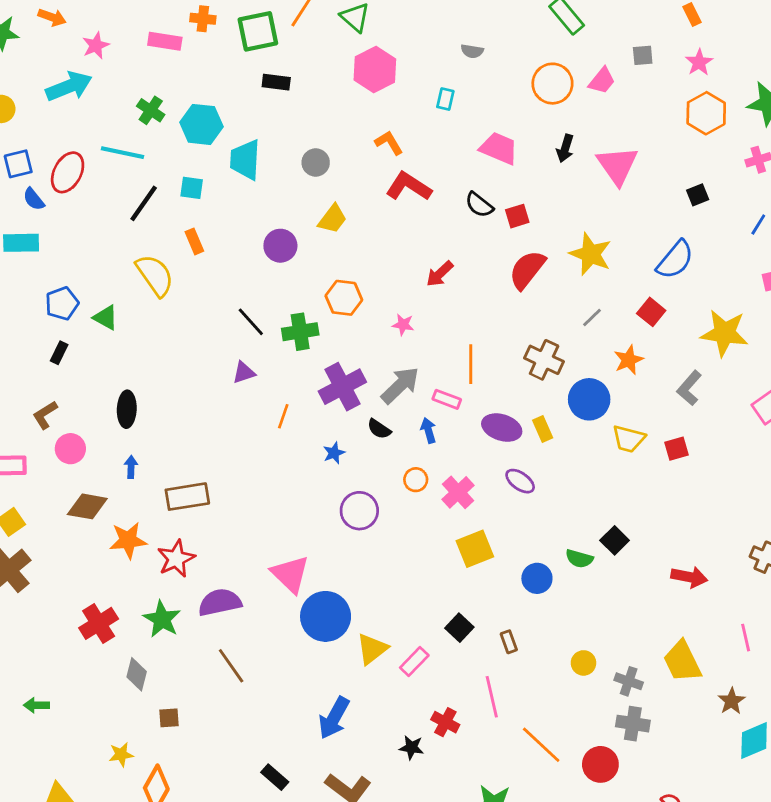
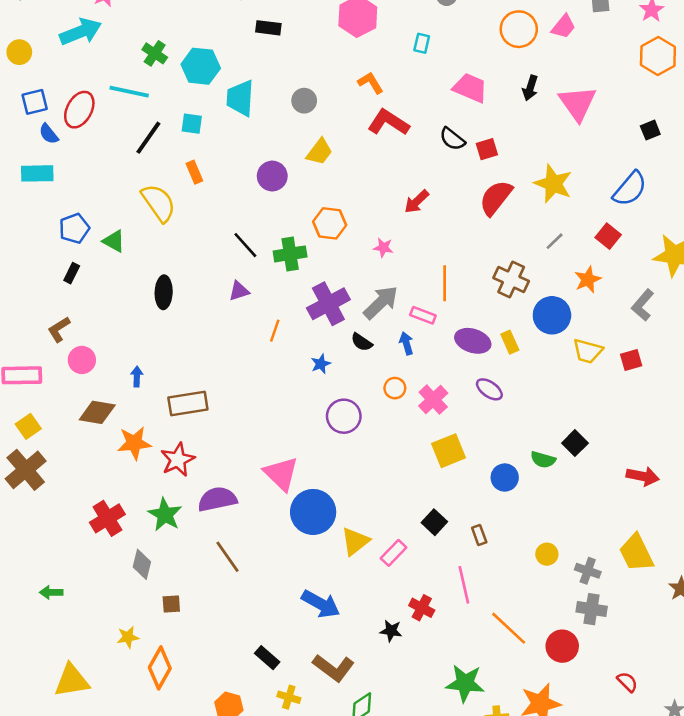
black ellipse: (127, 409) -> (164, 292), moved
blue arrow: (334, 718) -> (321, 604), turned -90

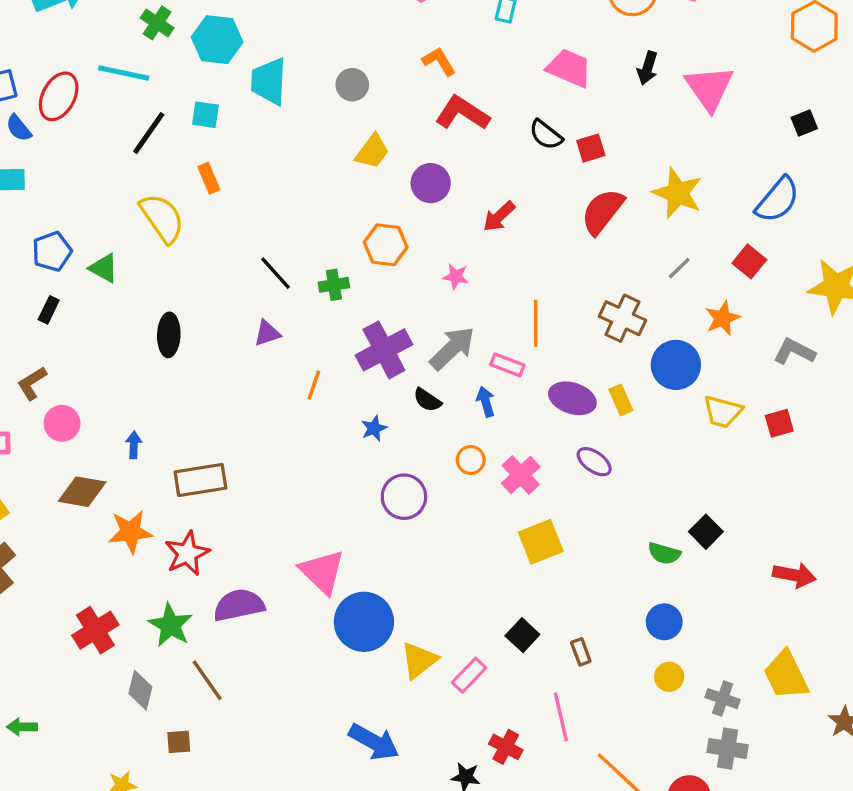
purple circle: (272, 176) -> (431, 183), moved
green cross: (290, 254) -> (334, 285), size x0.7
gray L-shape: (643, 305) -> (794, 352), turned 76
blue circle: (505, 478) -> (664, 622), moved
brown line: (228, 557) -> (207, 680), moved

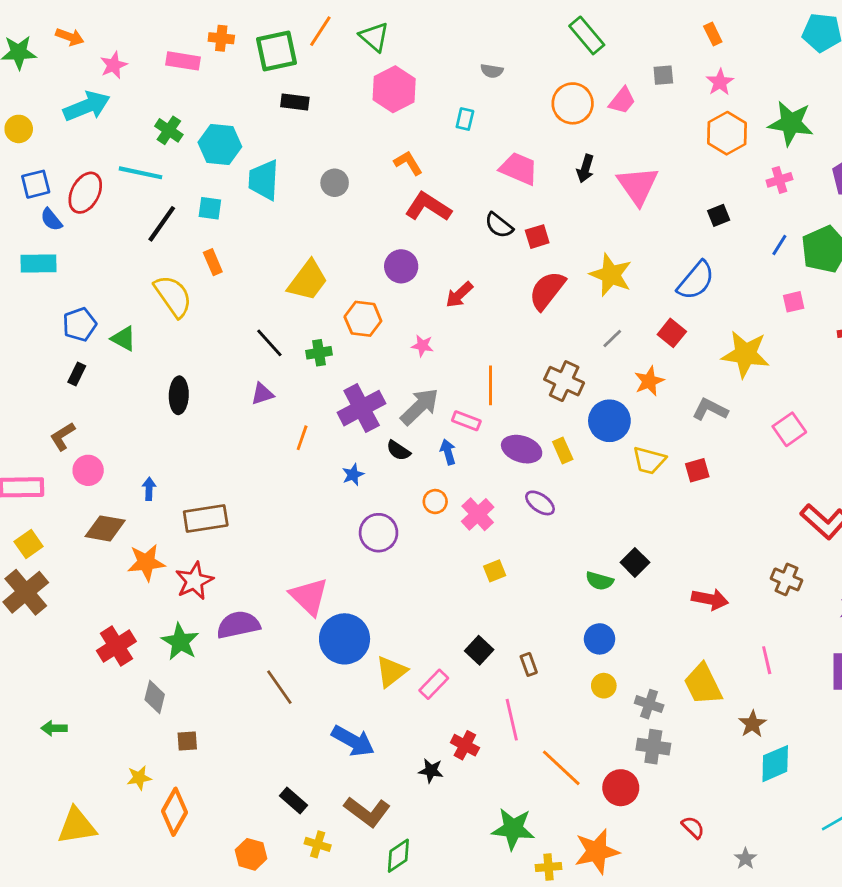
yellow trapezoid: (372, 151) -> (308, 281), moved, size x1.4
yellow square: (541, 542) -> (495, 571), size x0.6
brown line: (207, 680) -> (279, 687), moved

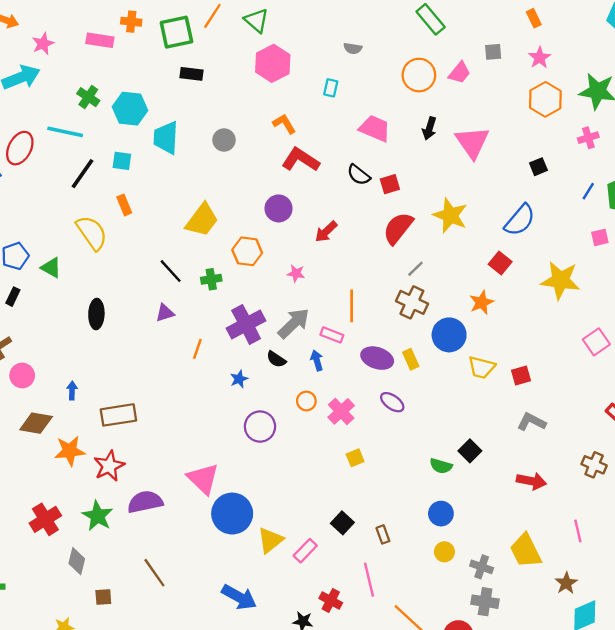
gray line: (612, 339) -> (415, 269), moved
gray L-shape: (710, 409) -> (531, 422), moved
brown line: (279, 687) -> (154, 573), moved

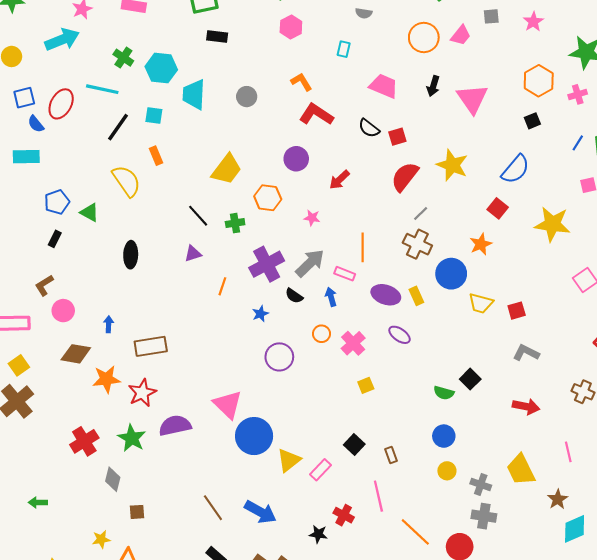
pink hexagon: (273, 63) -> (291, 27), size x0.7
orange hexagon: (545, 99) -> (539, 81), moved
brown line: (154, 573) -> (213, 508), moved

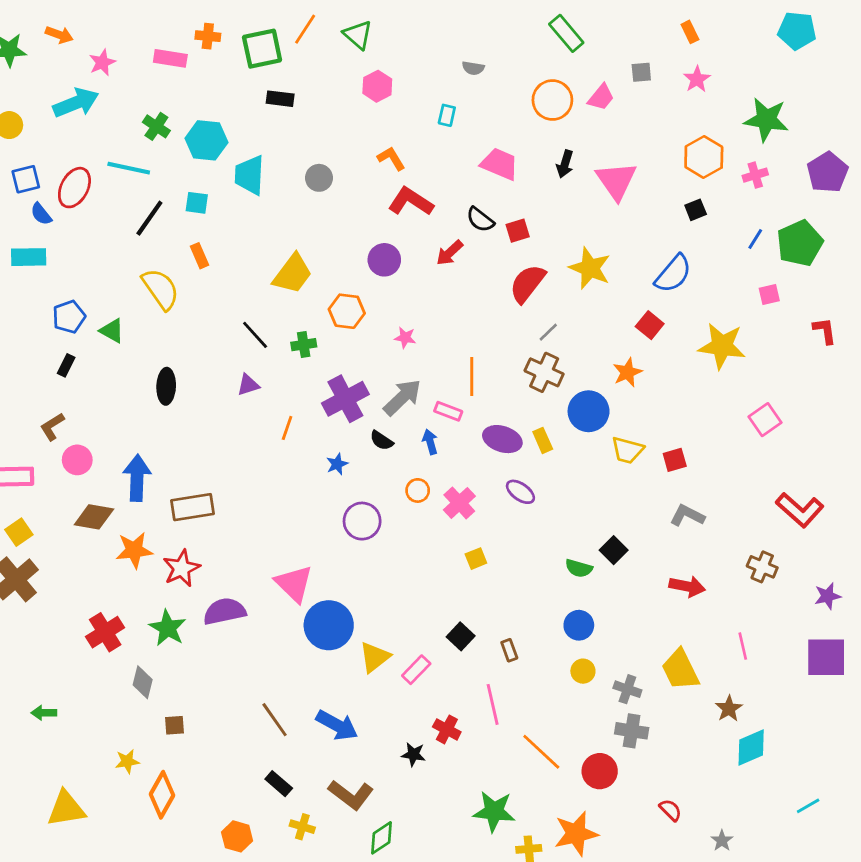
red arrow: (339, 180) -> (450, 253), moved
blue arrow: (109, 324) -> (137, 478), size x2.0

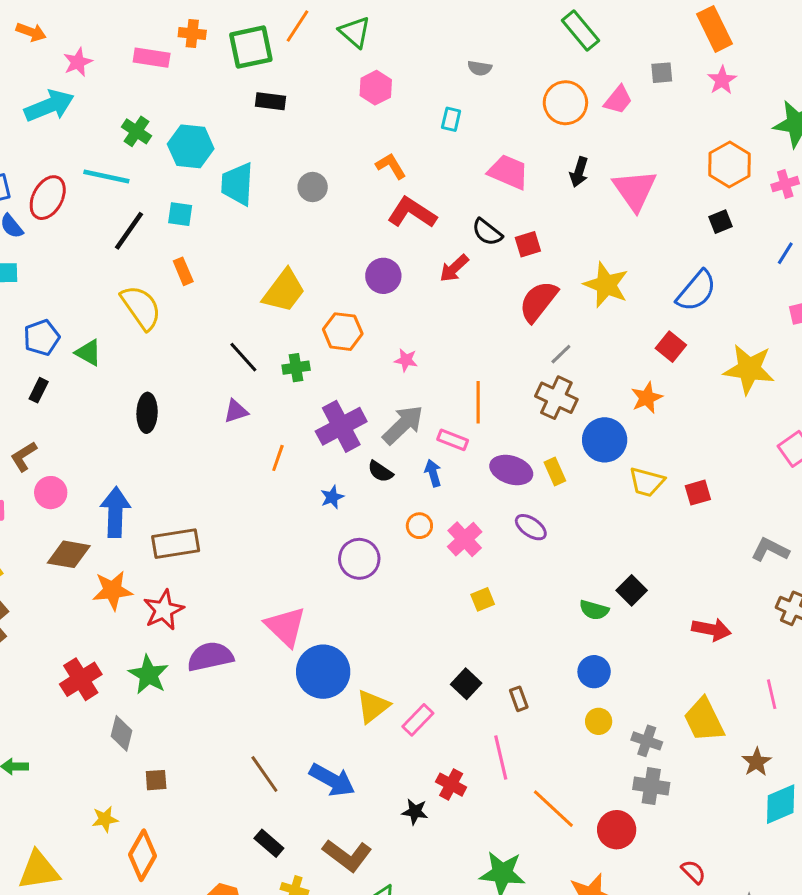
orange rectangle: (690, 32) -> (714, 29), size x1.8
gray L-shape: (687, 515) -> (770, 550), moved

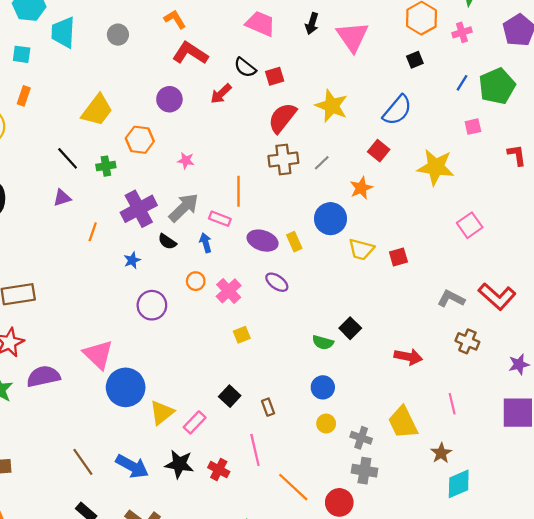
orange rectangle: (183, 271) -> (24, 96), turned 42
gray line: (561, 354) -> (322, 163), moved
brown cross: (556, 398) -> (283, 159), moved, turned -32
black star: (415, 812) -> (179, 464), moved, size x1.5

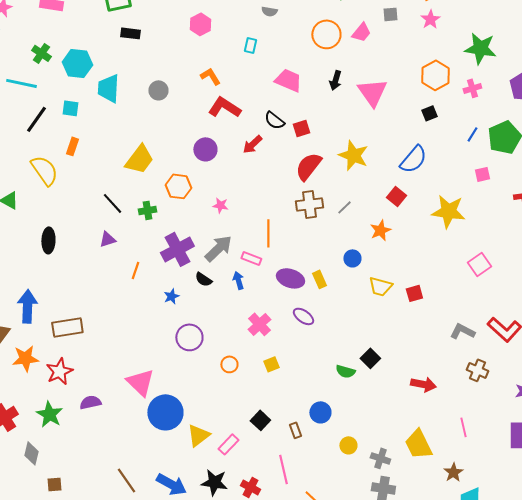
blue circle: (330, 219) -> (352, 258), size x0.6
orange circle: (196, 281) -> (229, 364), moved
purple semicircle: (43, 376) -> (90, 402), size x0.7
blue circle: (323, 387) -> (320, 412), moved

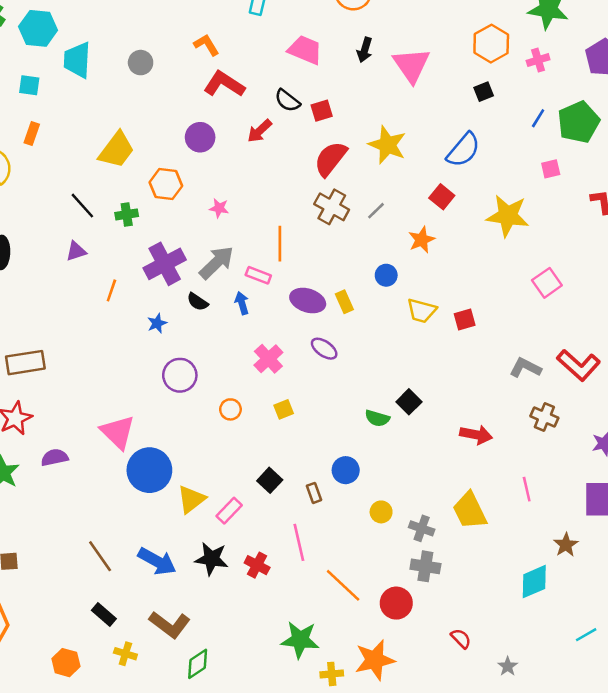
brown cross: (309, 204) -> (332, 207), turned 36
brown star: (453, 472) -> (566, 545), moved

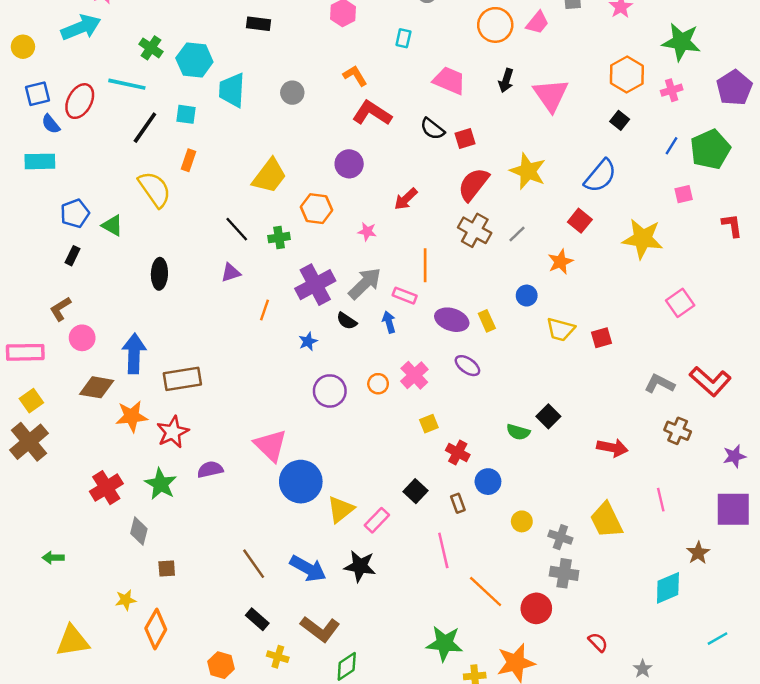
black square: (484, 92) -> (620, 120), turned -30
red arrow: (260, 131) -> (406, 199), moved
orange circle: (230, 409) -> (378, 384), moved
red cross: (257, 565) -> (458, 453), moved

